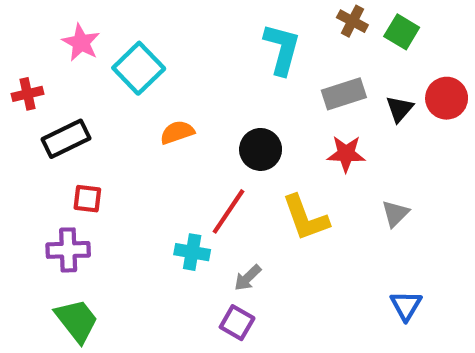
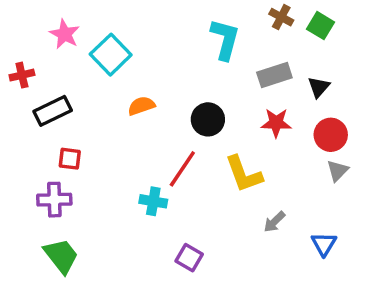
red circle: (447, 98) -> (331, 135), moved
gray triangle: (395, 214) -> (338, 171), moved
gray arrow: (248, 278) -> (274, 222), moved

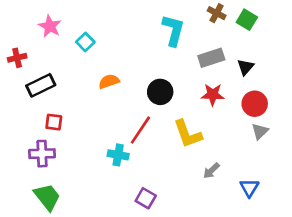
cyan square: (111, 55) -> (85, 42), size x0.6

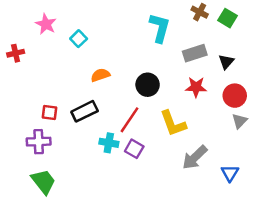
black rectangle: (41, 85) -> (85, 111), moved
gray arrow: (211, 171) -> (195, 157), size x1.6
purple square: (146, 198) -> (134, 149), moved

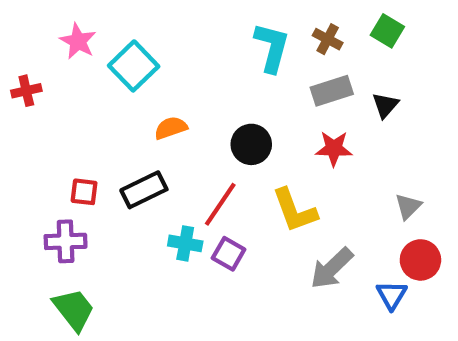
brown cross: (200, 12) -> (328, 39), moved
cyan square: (79, 39) -> (134, 66), size x1.6
red circle: (235, 96) -> (420, 260), moved

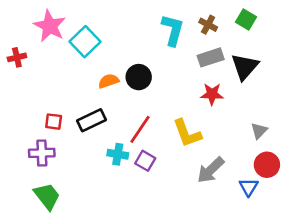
pink star: (78, 41) -> (50, 26), size x1.4
black triangle: (385, 105) -> (245, 67), size x1.6
black circle: (251, 144) -> (139, 77), moved

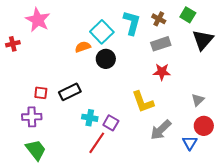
cyan square: (85, 42) -> (102, 32), moved
black triangle: (245, 67) -> (203, 40), moved
orange semicircle: (109, 81) -> (83, 47), moved
red line: (140, 129) -> (97, 143), moved

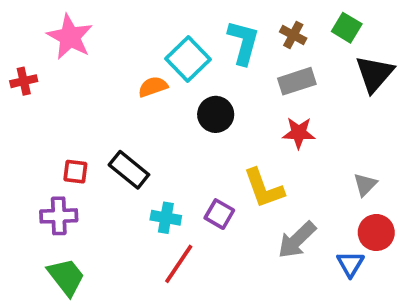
black circle: (106, 59) -> (216, 114), moved
black rectangle: (70, 92) -> (129, 170), turned 65
purple square: (111, 123) -> (219, 214), moved

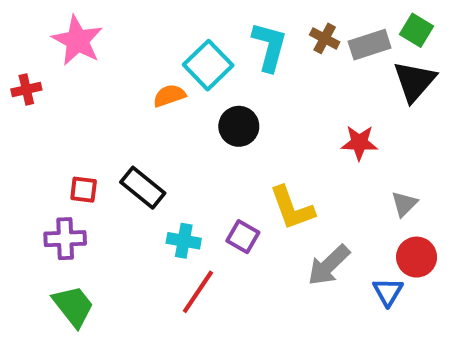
green square: (347, 28) -> (417, 30), moved
gray rectangle: (297, 81) -> (370, 45), moved
red star: (299, 133) -> (359, 143), moved

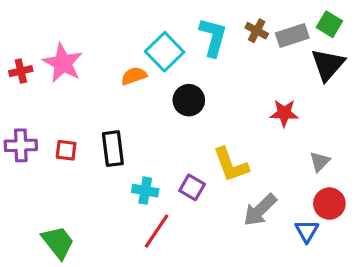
pink star: (77, 41) -> (63, 63), moved
black rectangle: (143, 188) -> (113, 149), turned 44
purple cross: (65, 239) -> (21, 145), moved

